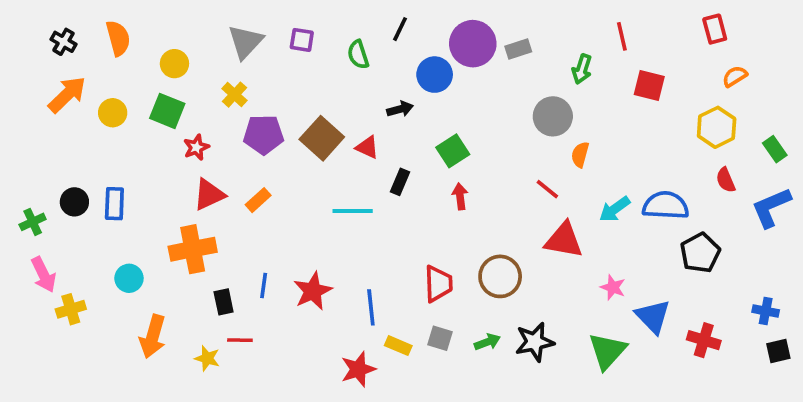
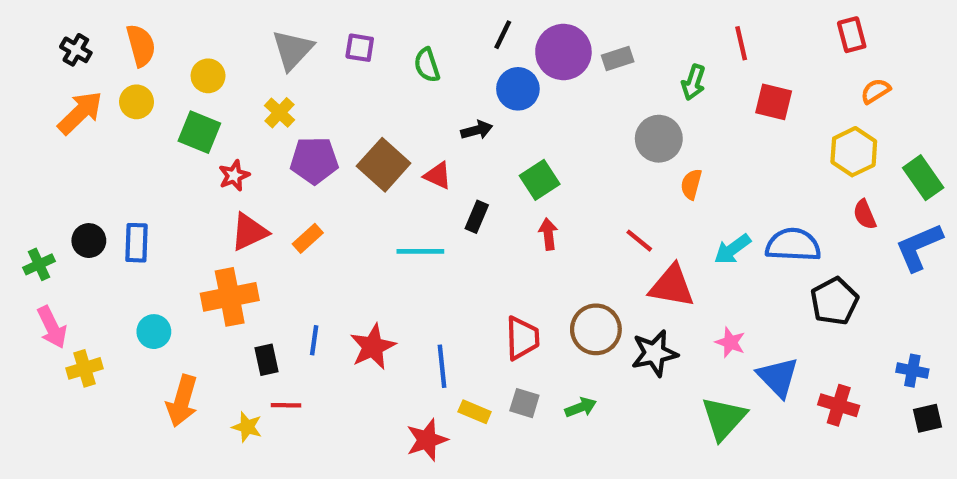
black line: (400, 29) -> (503, 35), moved
yellow circle: (113, 113) -> (137, 102), moved
green rectangle: (775, 149) -> (923, 178), size x1.4
red line: (547, 189) -> (639, 241), moved
black star: (535, 342) -> (654, 353), moved

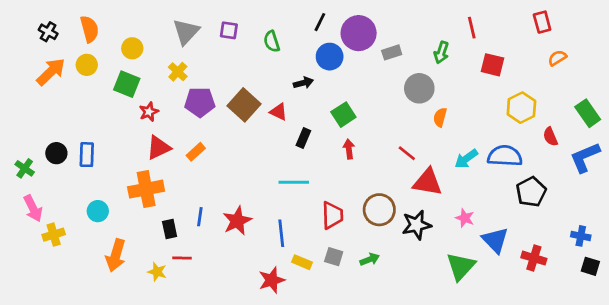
gray rectangle: (618, 59) -> (392, 52), moved
yellow hexagon: (854, 152) -> (521, 108), moved
cyan line: (420, 251) -> (294, 182), moved
green cross: (39, 264) -> (25, 168), turned -30
black square: (928, 418) -> (590, 266), turned 30

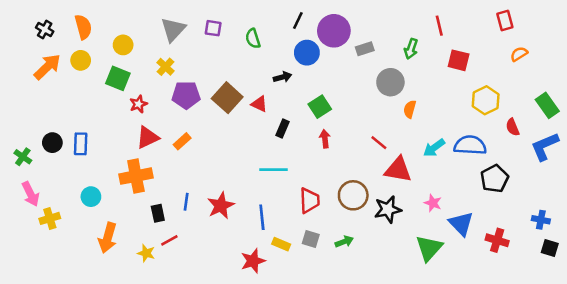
red line: (182, 258) -> (169, 240), turned -30

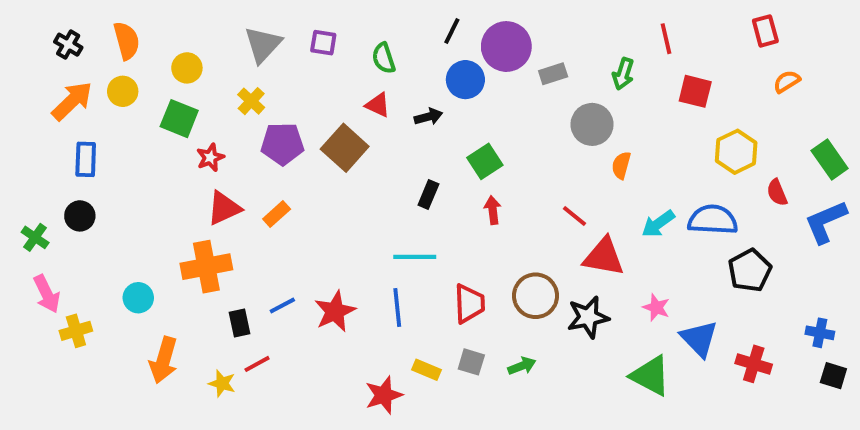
red triangle: (259, 104) -> (378, 105), moved
blue rectangle: (81, 144) -> (86, 159), moved
blue line: (186, 202) -> (282, 306), turned 54
blue line: (262, 217) -> (397, 307), moved
green triangle: (429, 248) -> (650, 376), turned -44

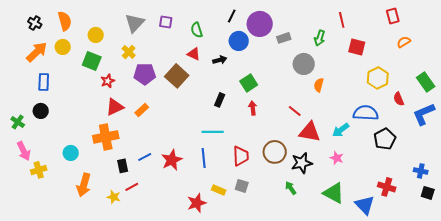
cyan arrow: (658, 224) -> (341, 130), moved
blue triangle: (699, 339) -> (365, 205), moved
green arrow: (522, 366) -> (291, 188), moved, turned -104

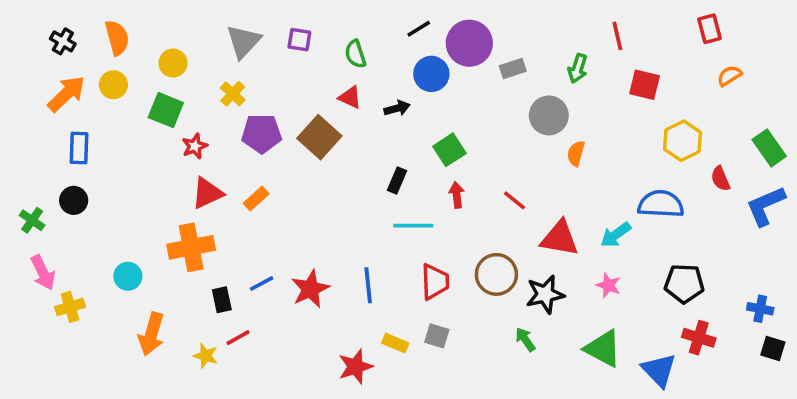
black line: (232, 16) -> (419, 29), turned 32
red line: (295, 111) -> (514, 200), moved
cyan line: (213, 132) -> (413, 226), moved
black pentagon: (385, 139) -> (684, 283), moved, turned 30

